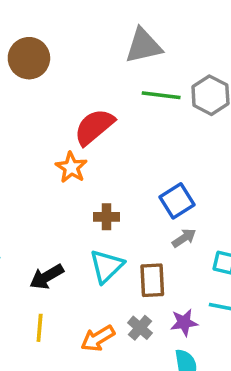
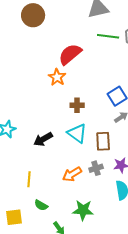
cyan triangle: (106, 266) -> (77, 133), turned -40
yellow line: (40, 328) -> (29, 179), moved
gray cross: (140, 328) -> (96, 168), turned 32

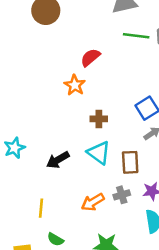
red semicircle: (70, 54) -> (90, 57), size x0.7

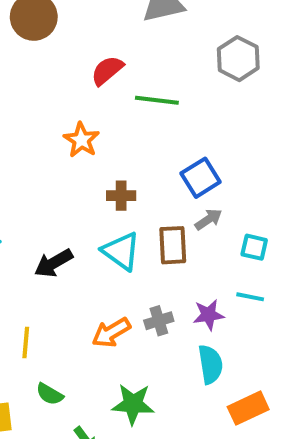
green line: (136, 36) -> (157, 100), moved
red semicircle: (90, 57) -> (107, 70), moved
brown rectangle: (130, 162) -> (173, 245), moved

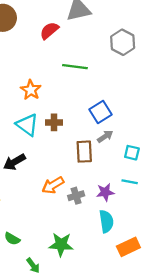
red semicircle: (107, 70) -> (49, 31), moved
cyan triangle: (121, 251) -> (27, 125), moved
orange arrow: (111, 333) -> (53, 185), moved

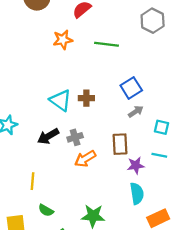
orange star: (31, 90) -> (63, 40), moved, turned 30
brown rectangle: (84, 152) -> (120, 144), moved
gray cross: (76, 196) -> (75, 137), moved

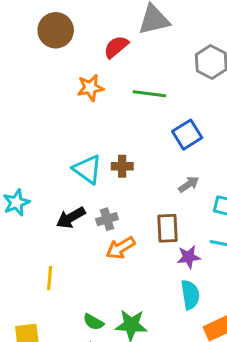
blue square: (131, 88) -> (187, 135), moved
green semicircle: (46, 210) -> (93, 322), moved

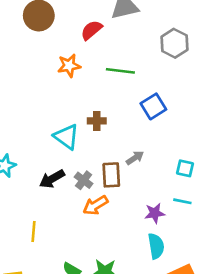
brown cross: (122, 166) -> (97, 121), moved
gray arrow: (189, 184) -> (135, 158), moved
gray cross: (107, 219) -> (84, 180), turned -36
brown rectangle: (167, 228) -> (111, 175), moved

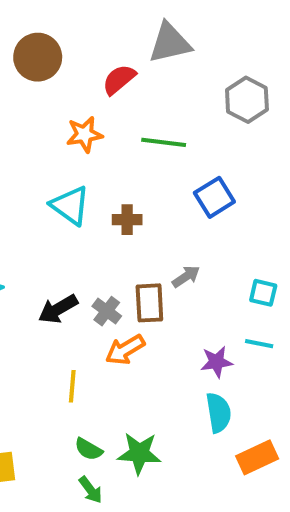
cyan triangle: (66, 137) -> (70, 205), moved
yellow line: (34, 232) -> (72, 386), moved

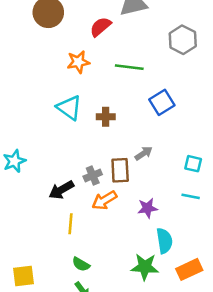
black arrow: (58, 309) -> (61, 190), moved
gray cross: (107, 311) -> (93, 175), turned 30
purple star: (216, 362) -> (147, 208), moved
green star: (139, 453) -> (145, 267), moved

